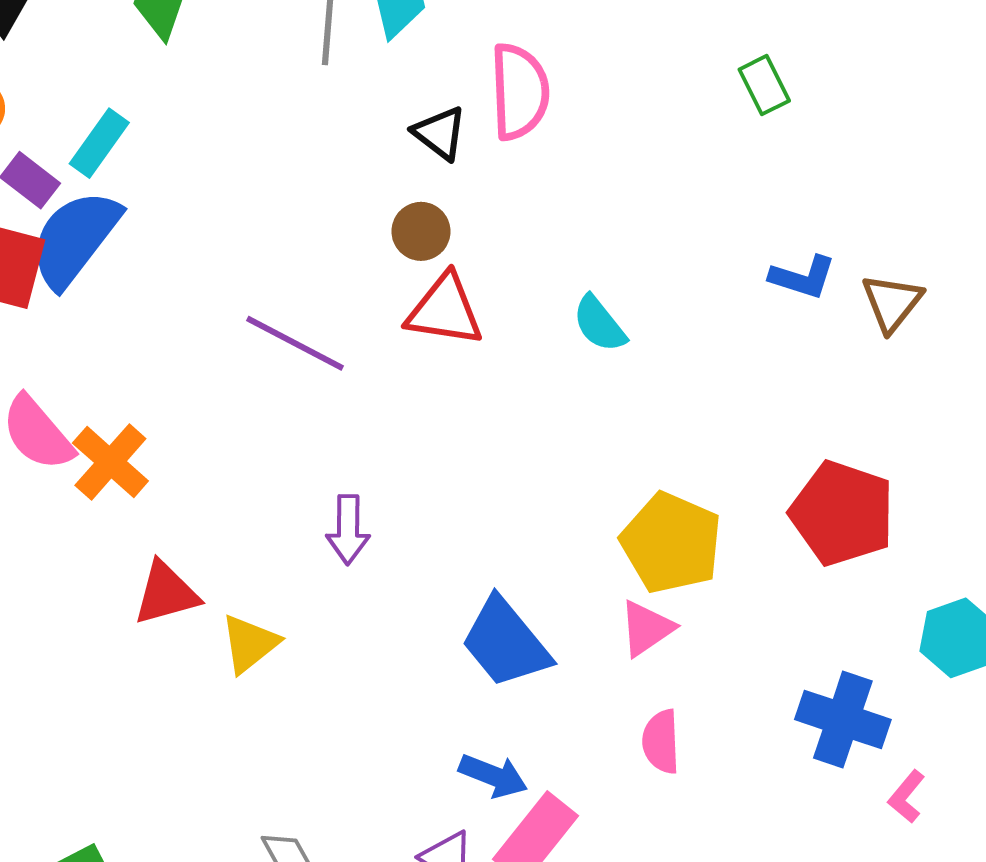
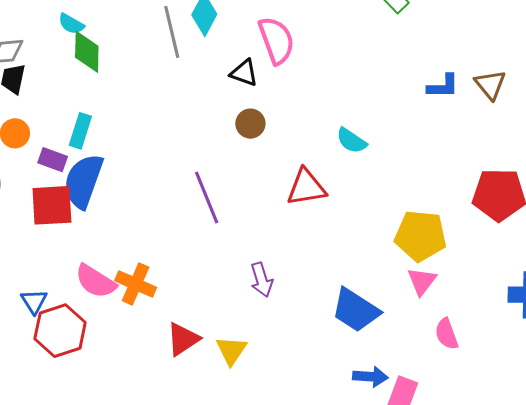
red triangle: (445, 310) -> (306, 187), moved
purple line: (295, 343) -> (207, 198), turned 58

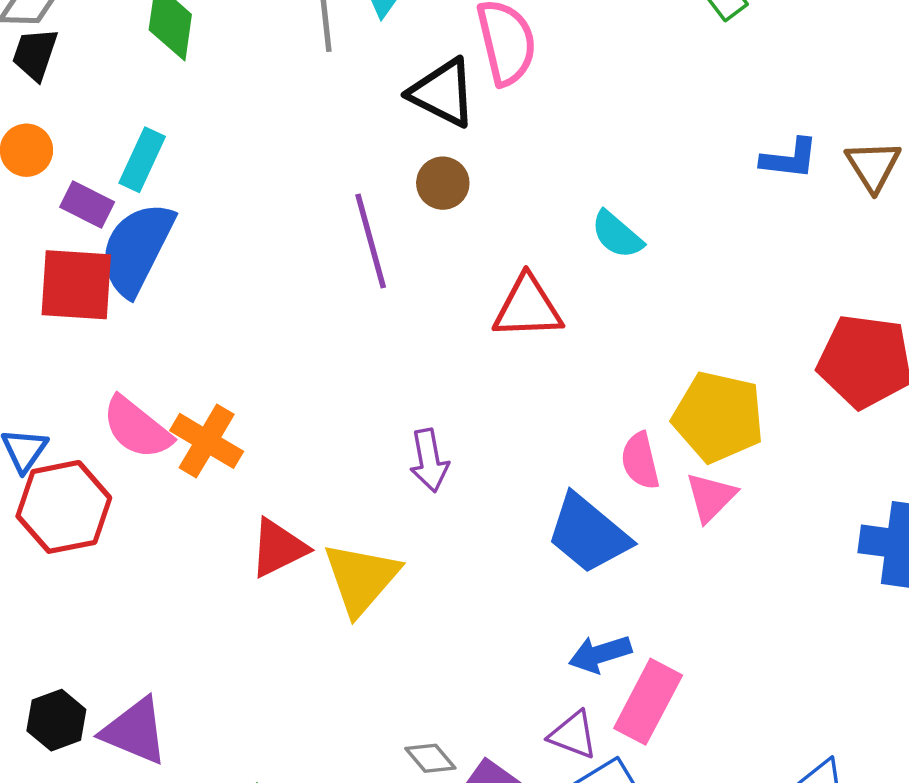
black triangle: (244, 73) -> (443, 93), size x1.4
purple line: (207, 198) -> (371, 241), moved
pink semicircle: (447, 334) -> (640, 461), moved
yellow triangle: (231, 351) -> (361, 578), size x1.4
blue arrow: (370, 377) -> (600, 654), turned 152

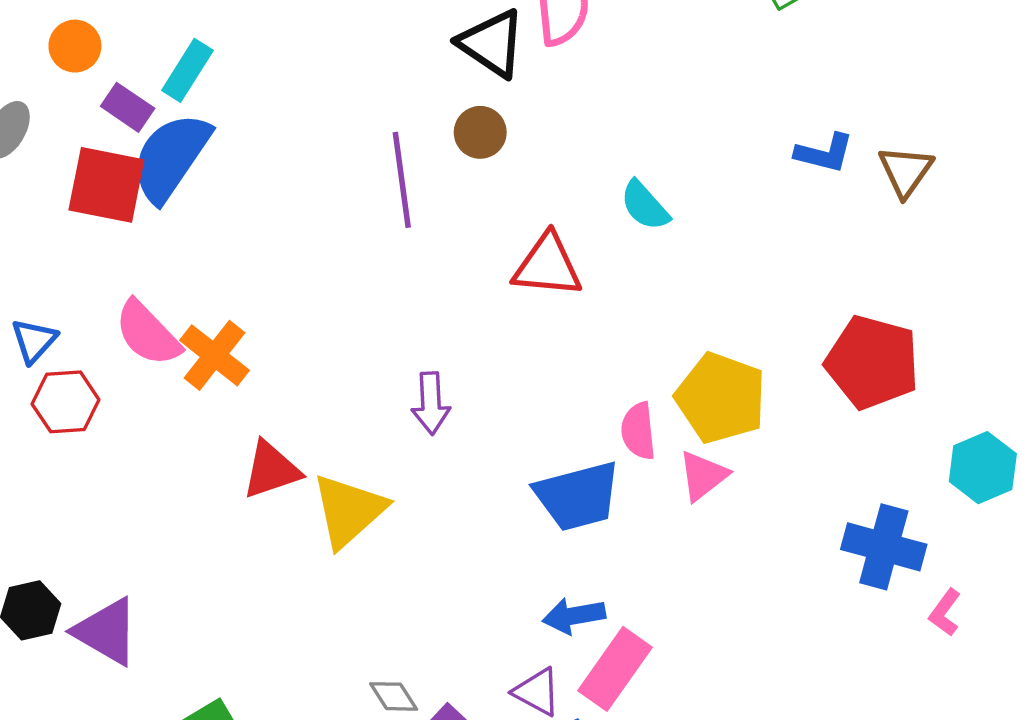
red hexagon: (64, 507) -> (66, 402), size x0.7
blue trapezoid: (588, 534) -> (578, 496), turned -62

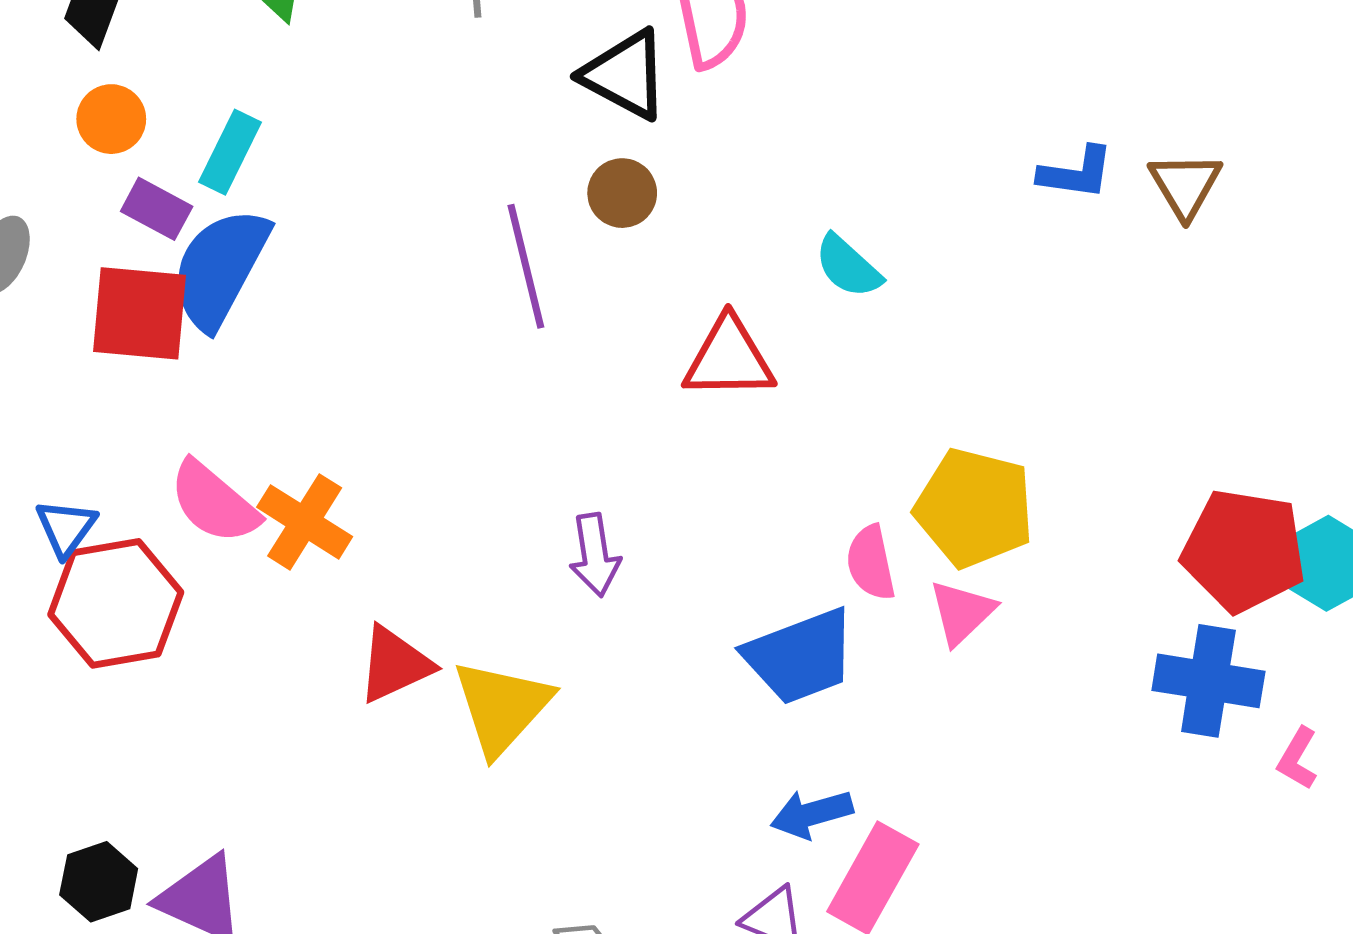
orange circle: (75, 46) -> (111, 119), moved
red pentagon: (872, 362) -> (1244, 551), moved
red hexagon: (66, 402) -> (116, 603), size x1.5

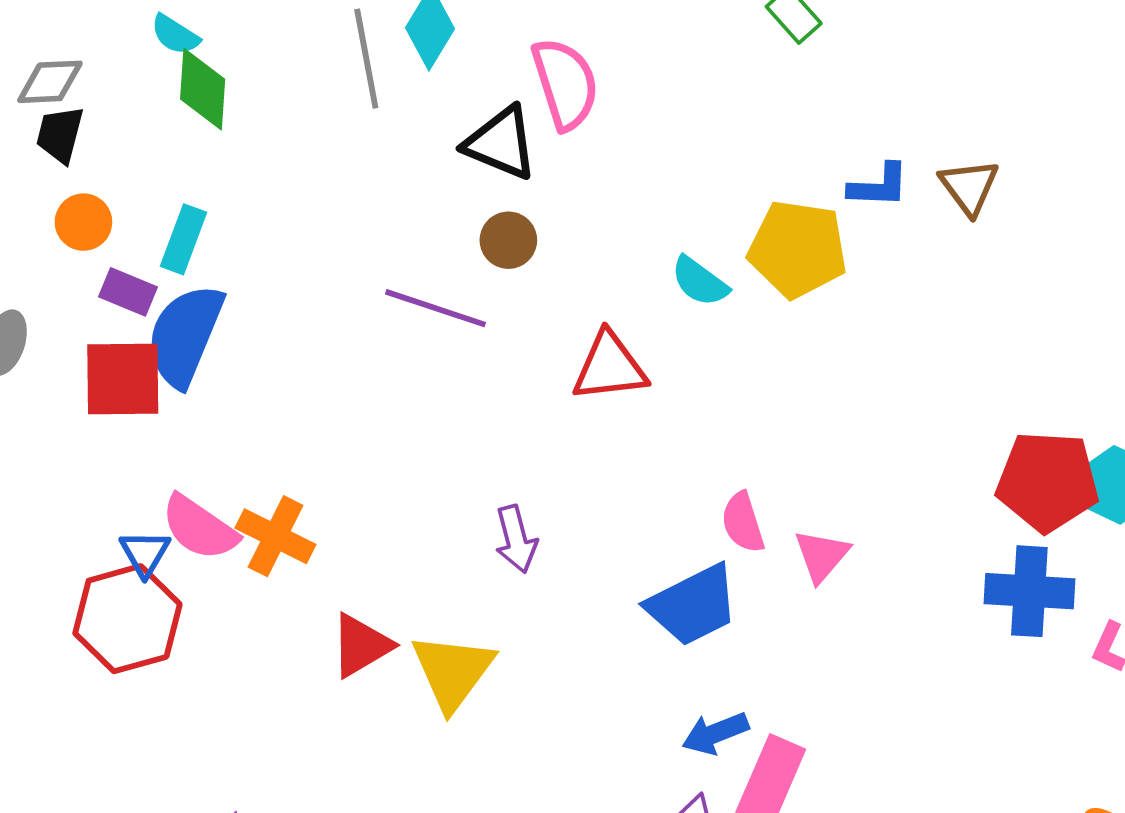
purple line: (526, 266) -> (436, 308), turned -52
yellow pentagon: (974, 508) -> (798, 249), moved
blue triangle: (66, 528) -> (145, 553), moved

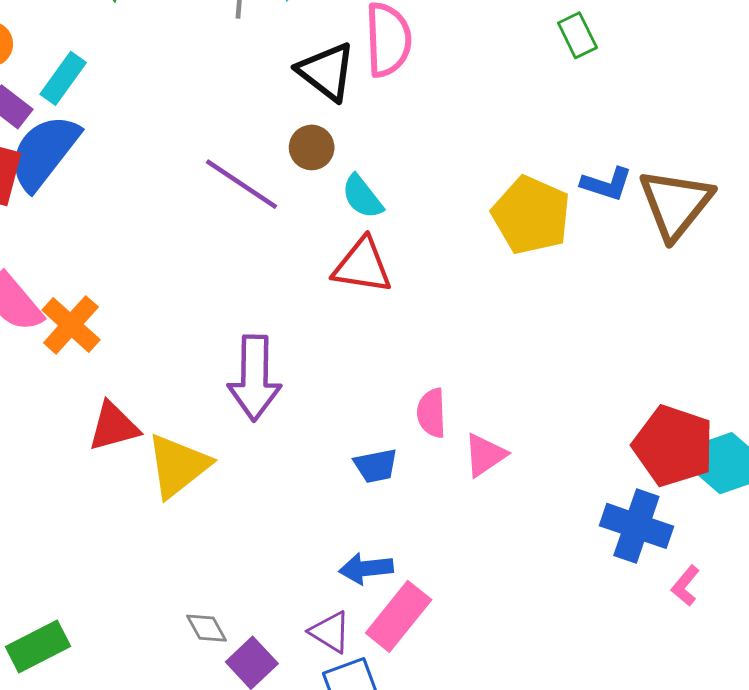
brown triangle: (969, 187) -> (676, 204), size x1.6
cyan semicircle: (700, 281) -> (362, 197), moved
purple arrow: (516, 539) -> (254, 378), size x1.6
blue trapezoid: (693, 605) -> (376, 466), size x0.6

